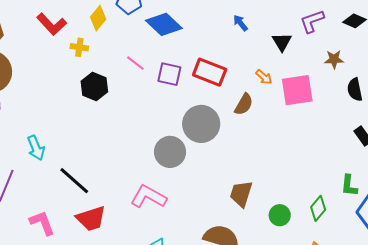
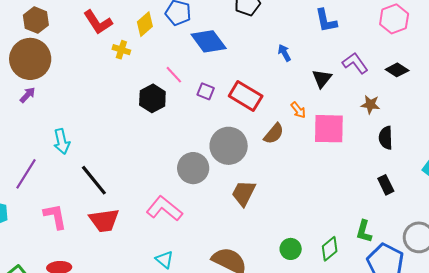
purple L-shape: (312, 21) -> (355, 63), turned 64
purple square: (169, 74) -> (206, 91), size x0.7
black hexagon: (94, 86) -> (152, 98), moved
brown trapezoid: (241, 194) -> (244, 193), moved

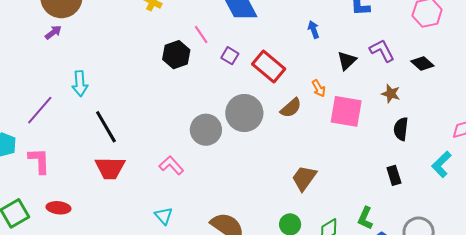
brown trapezoid: (244, 193) -> (304, 178), moved
pink L-shape: (164, 209) -> (171, 165), size x0.7
pink L-shape: (55, 216) -> (39, 161), moved

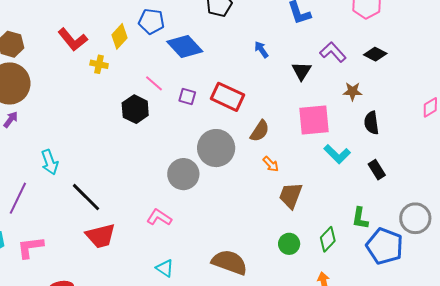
orange arrow: (319, 88) -> (271, 164), moved
pink L-shape: (39, 161) -> (30, 247), turned -80
cyan L-shape: (441, 164) -> (337, 154), moved, turned -76

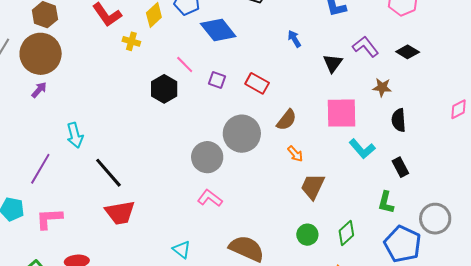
red rectangle: (227, 97) -> (257, 83), size x0.7
pink L-shape: (159, 217) -> (210, 198), moved
green L-shape: (360, 218) -> (386, 202), moved

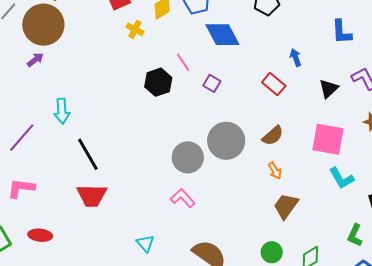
red rectangle: (257, 83) -> (274, 84), moved

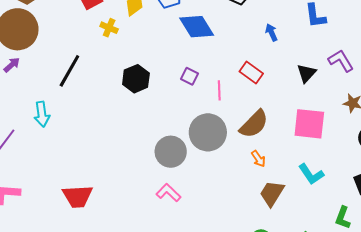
blue arrow: (296, 57) -> (271, 32), moved
pink line: (183, 62) -> (219, 90), moved, turned 36
brown semicircle: (273, 136) -> (254, 124), size x1.4
black line: (88, 154) -> (69, 71), moved, turned 64
cyan L-shape: (341, 178) -> (311, 174), moved

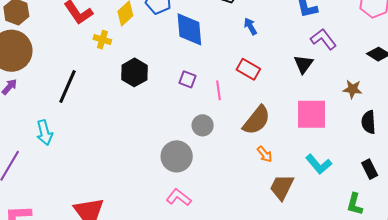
blue diamond: (197, 27) -> (189, 29), turned 33
blue arrow: (271, 32) -> (250, 26), moved
purple L-shape: (341, 61) -> (323, 39), moved
black hexagon: (136, 79) -> (134, 72), moved
gray circle: (208, 132) -> (203, 125), moved, size x0.6

